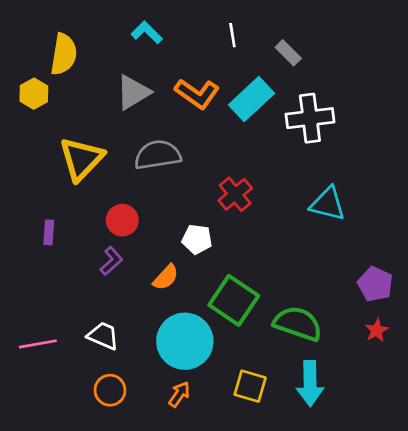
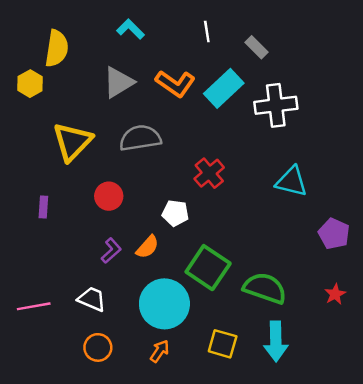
purple L-shape: (111, 261) -> (111, 251), moved
purple pentagon: (375, 284) -> (334, 234), moved

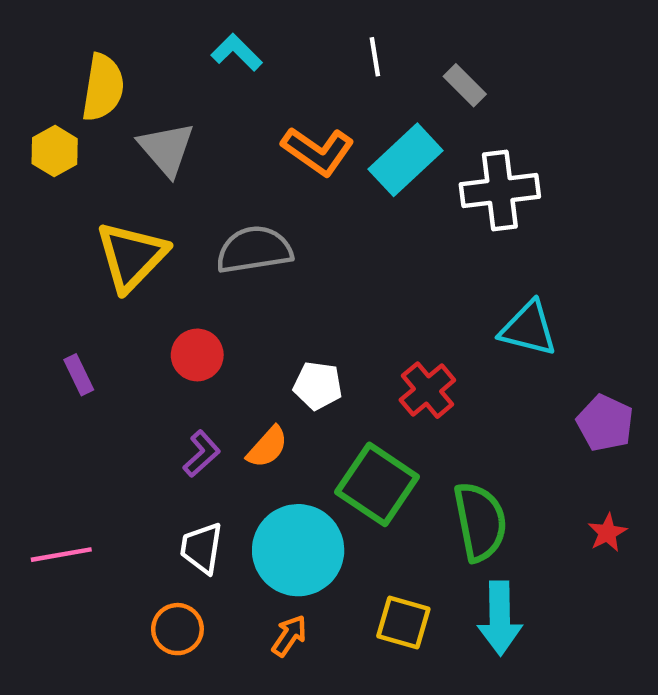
gray triangle: (118, 82) -> (166, 149), moved, turned -40
red cross: (209, 173) -> (427, 390), moved
purple rectangle: (43, 207) -> (79, 375), turned -30
green semicircle: (265, 288) -> (480, 522), turned 60
white trapezoid: (92, 299) -> (202, 548), moved, turned -104

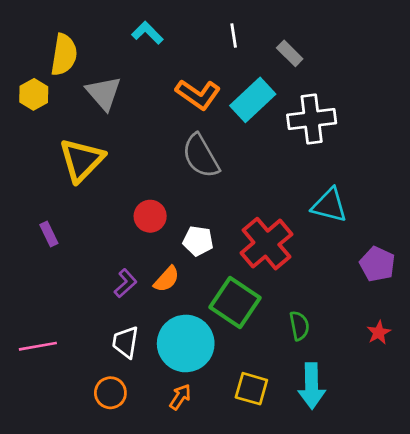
gray semicircle: (254, 250) -> (201, 156), moved, turned -111
red circle: (197, 355) -> (150, 216), moved
red cross: (427, 390) -> (266, 244), size x1.5
green semicircle: (480, 522) -> (299, 326), size x0.6

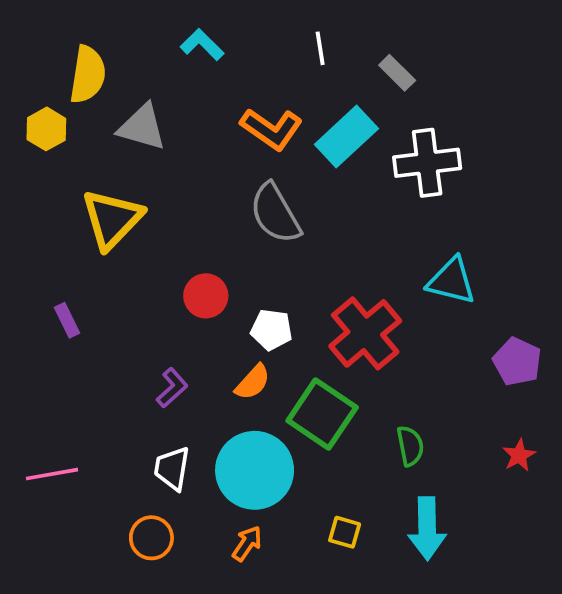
gray triangle: (104, 93) -> (142, 127), turned -33
orange semicircle: (167, 279) -> (253, 382), moved
yellow square: (251, 389) -> (345, 532), size x0.7

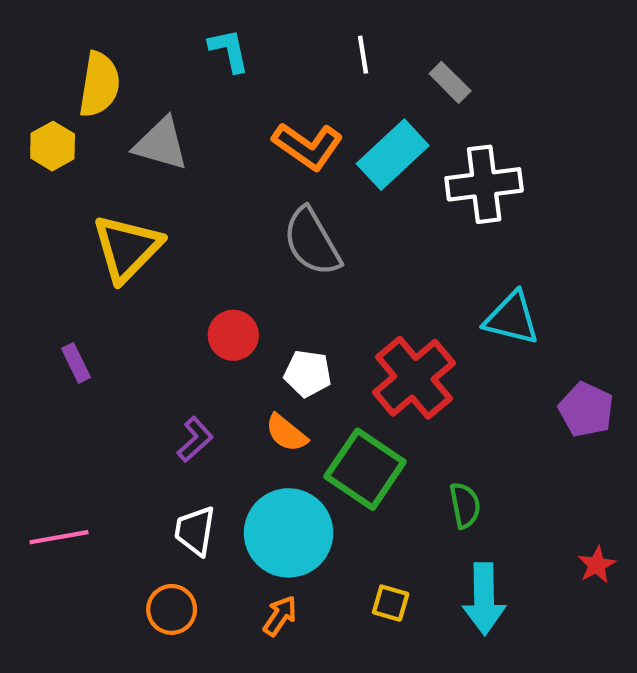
cyan L-shape: (202, 45) -> (229, 50), turned 33
orange semicircle: (253, 382) -> (286, 433), turned 87
red star: (519, 455) -> (597, 565), moved

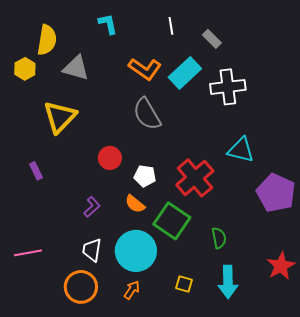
purple pentagon: (586, 410) -> (276, 193), size x1.5
red star: (597, 565) -> (281, 266), size x1.6
orange circle: (172, 609) -> (81, 287), size x1.4

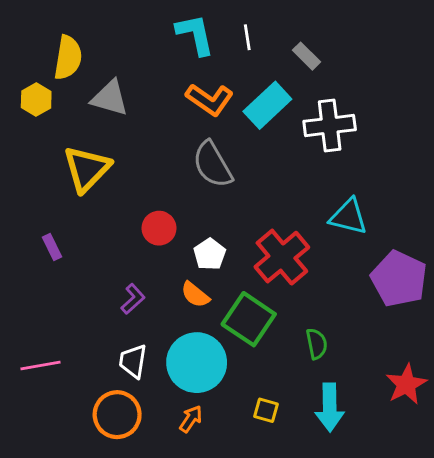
cyan L-shape: (108, 24) -> (195, 34), moved, size x1.4
white pentagon: (145, 176) -> (210, 254), turned 30

